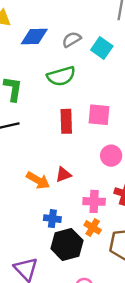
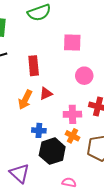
red rectangle: (66, 121) -> (34, 66), moved
orange arrow: (38, 180) -> (25, 100), turned 90

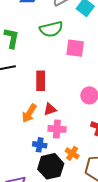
pink square: (72, 43) -> (75, 48), moved
pink cross: (72, 114) -> (57, 129), moved

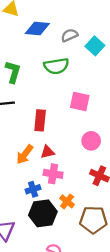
pink square: (75, 48) -> (80, 102), moved
blue cross: (40, 145) -> (33, 189), turned -32

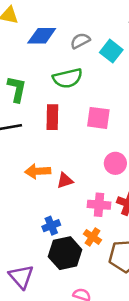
red rectangle: (40, 120) -> (52, 117), moved
orange arrow: (25, 154) -> (38, 171), moved, turned 54
pink cross: (53, 174) -> (99, 205), moved

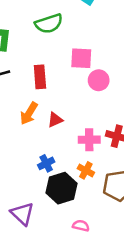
red rectangle: (52, 117) -> (40, 77), moved
pink circle: (115, 163) -> (99, 80), moved
orange arrow: (38, 171) -> (29, 113), turned -50

